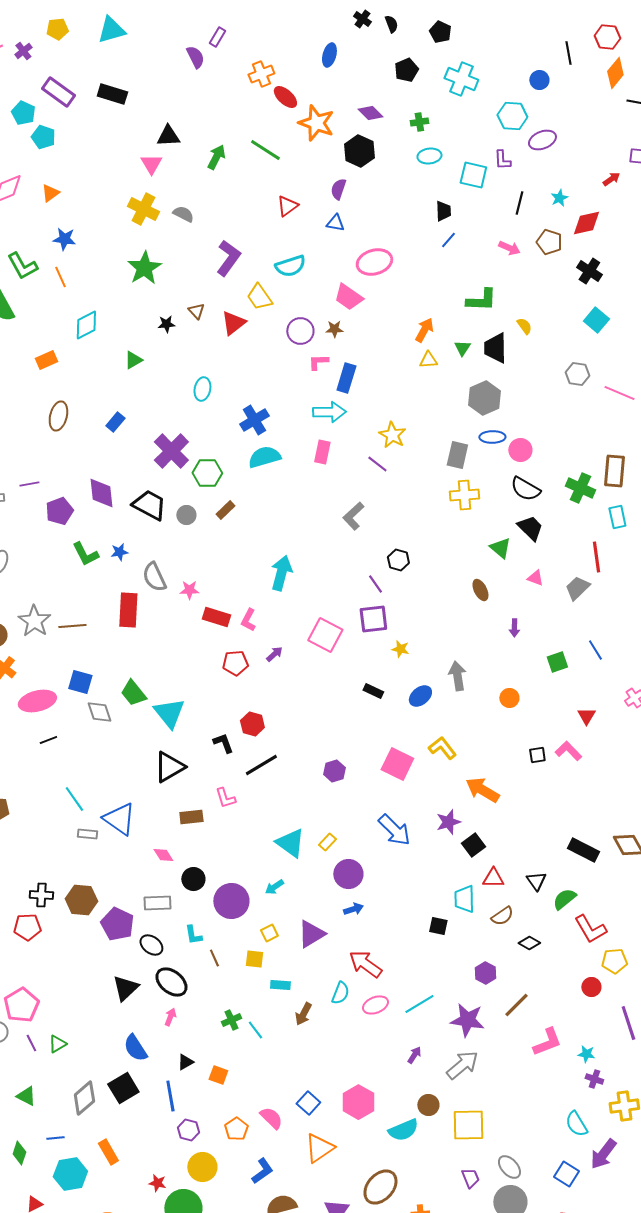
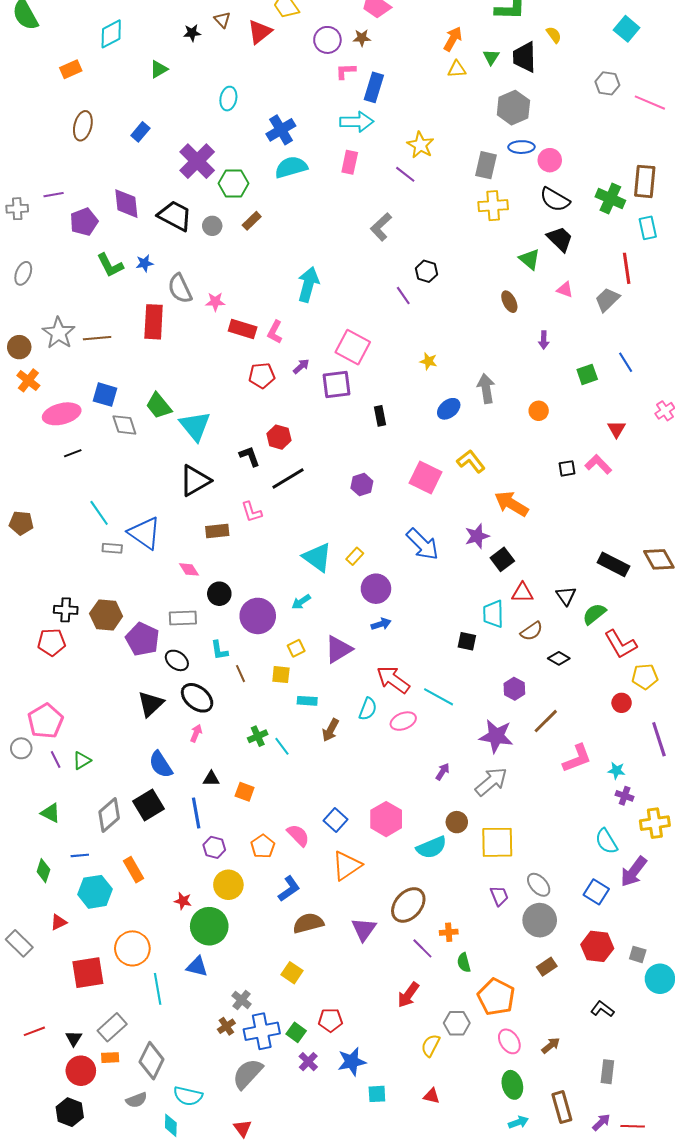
purple square: (373, 619) -> (337, 385), moved
black rectangle: (373, 691) -> (380, 416), moved, turned 54
cyan line: (419, 1004) -> (439, 697), moved, turned 60
black triangle: (185, 1062) -> (211, 779), turned 30

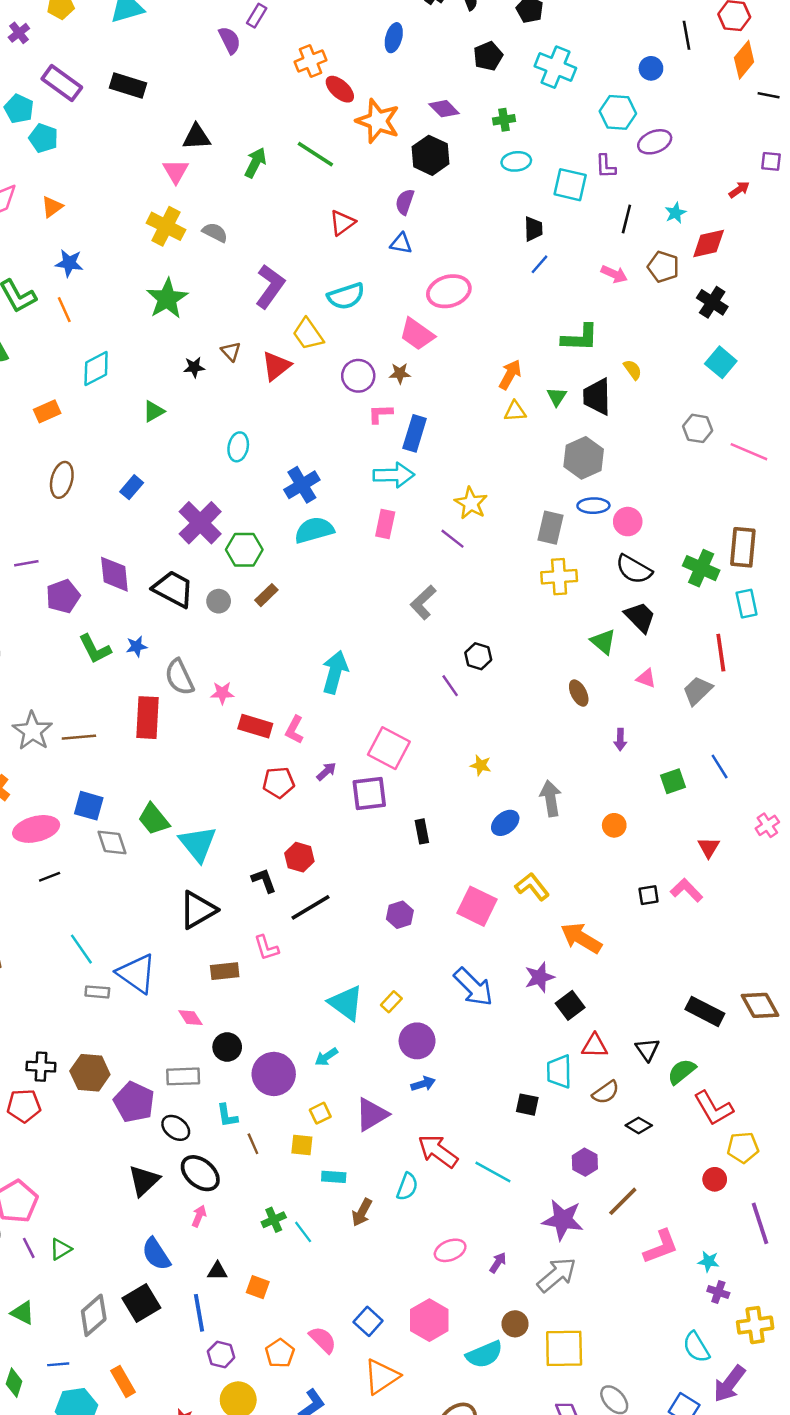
pink ellipse: (403, 721) -> (450, 1250), moved

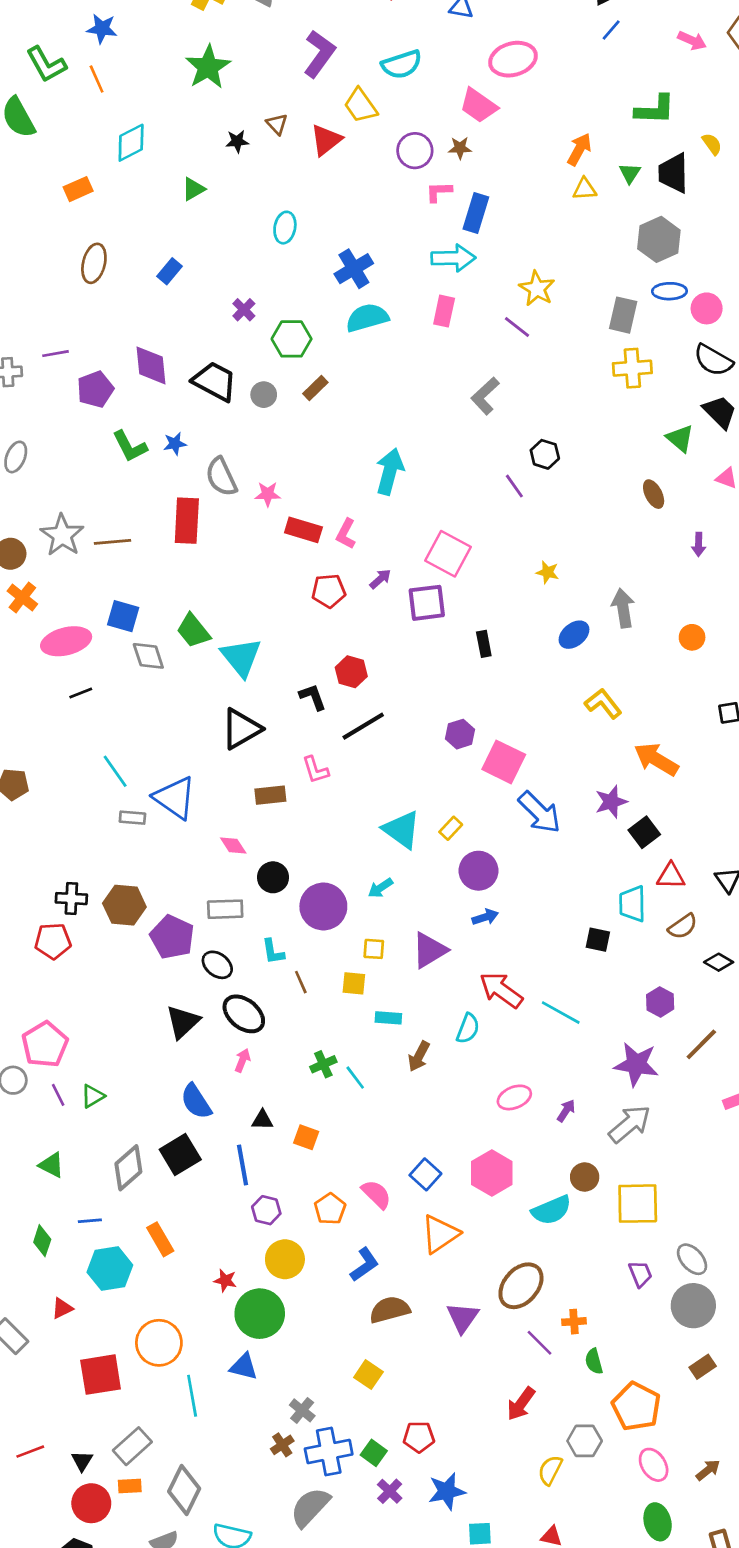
purple cross: (200, 523) -> (244, 310), size x0.5
pink square: (477, 906) -> (504, 762), moved
yellow square: (320, 1113) -> (374, 949), turned 30

